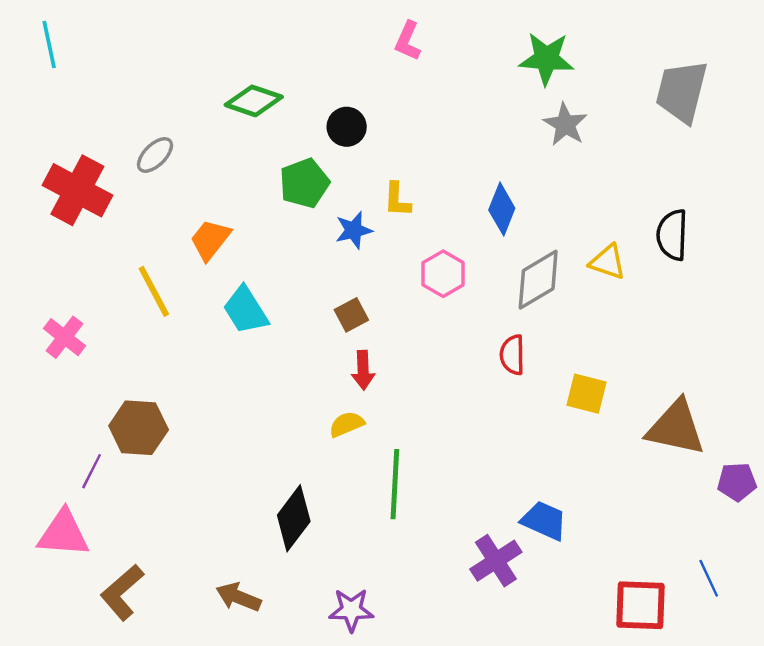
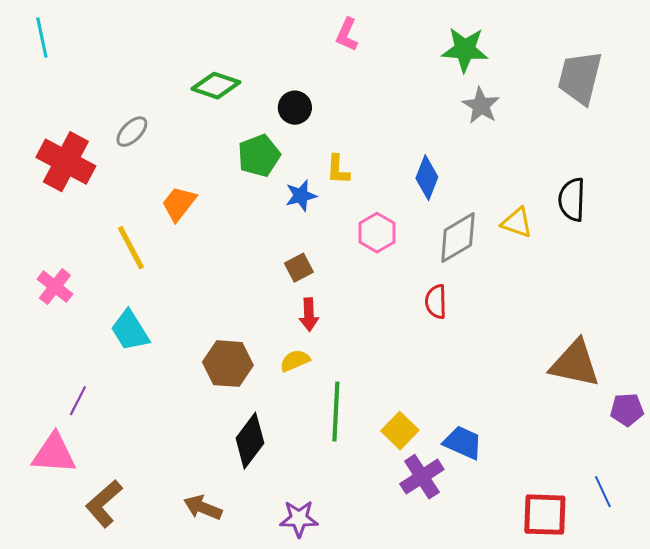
cyan trapezoid: (246, 310) -> (130, 331), moved
yellow square: (586, 394) -> (400, 431), moved, turned 30
brown hexagon: (139, 428) -> (228, 364), moved

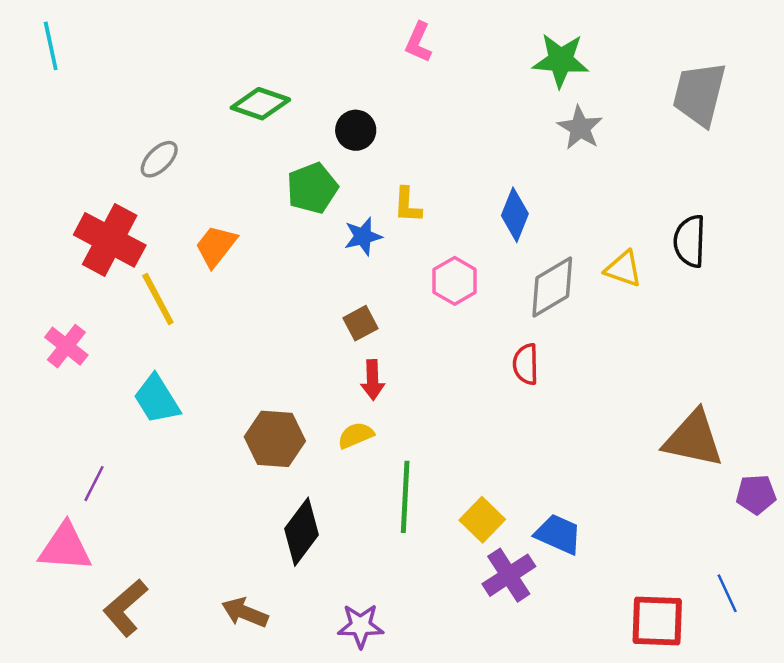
red cross: (66, 162) -> (110, 240), moved

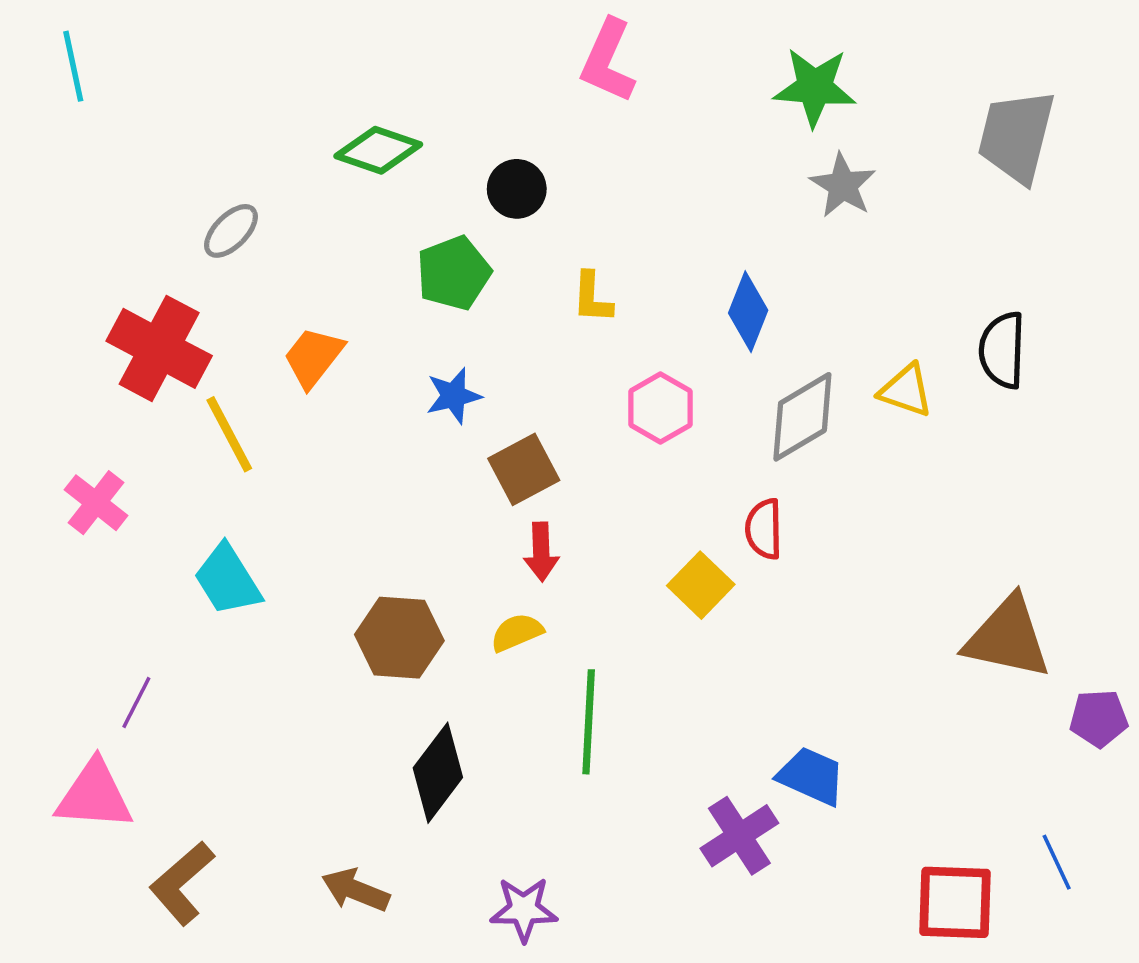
pink L-shape: (418, 42) -> (608, 61), size x1.4
blue star: (363, 236) -> (454, 396), moved
brown square: (361, 323) -> (524, 469), size x1.4
yellow square: (482, 520) -> (701, 585), moved

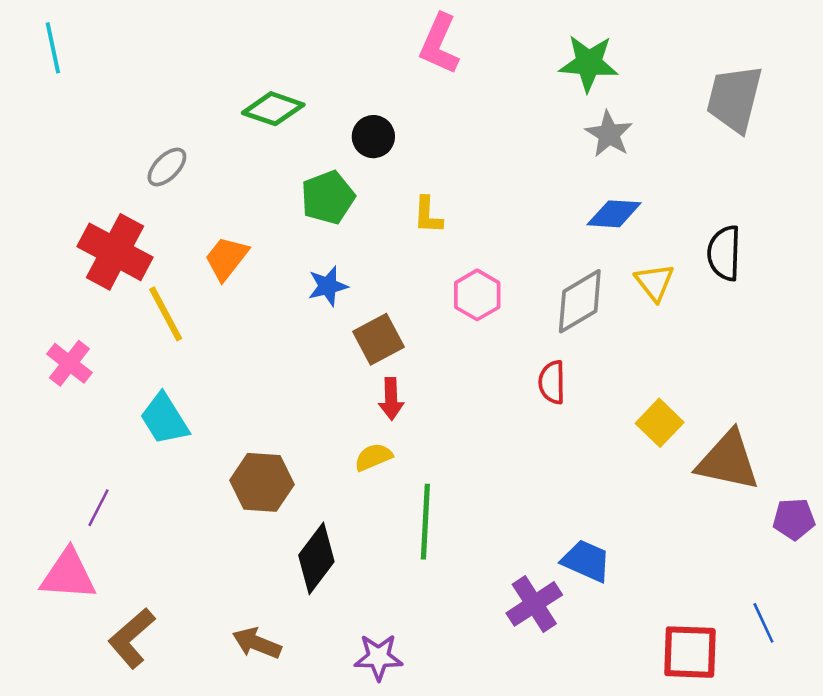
blue diamond: (748, 312) -> (614, 214), moved, turned 72
yellow triangle: (906, 390) -> (655, 282), turned 33
yellow square: (701, 585) -> (660, 423), moved
brown hexagon: (399, 638) -> (262, 482), moved

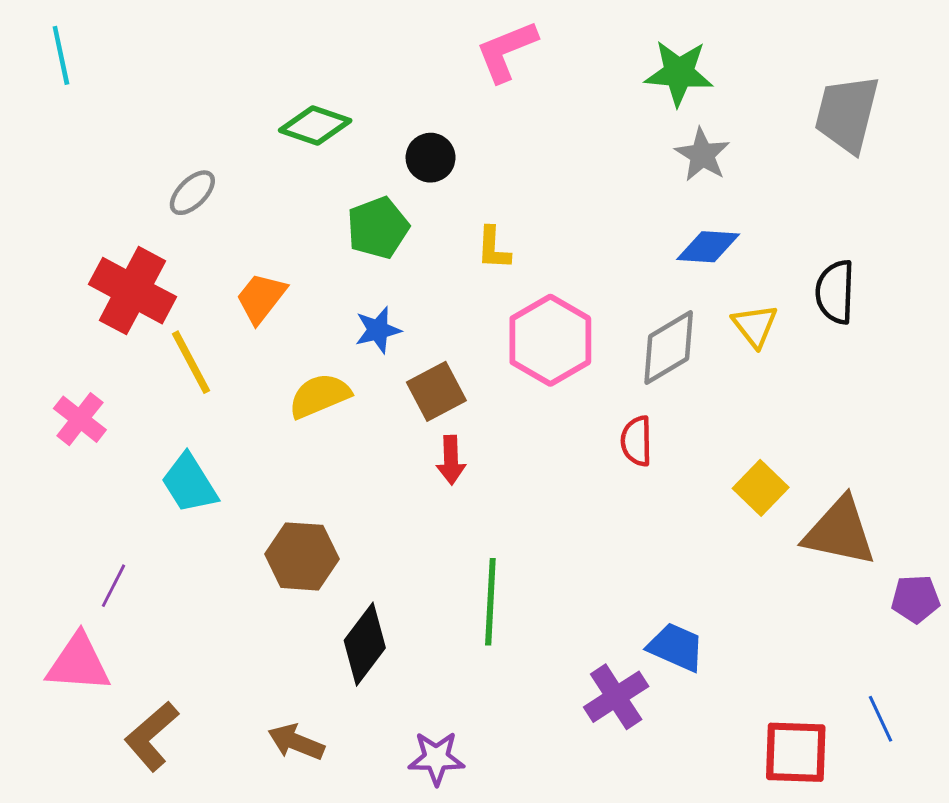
pink L-shape: (439, 44) -> (506, 51), turned 44
pink hexagon: (477, 295) -> (550, 340), size x1.5
yellow semicircle: (373, 457) -> (319, 396), moved, size x1.4

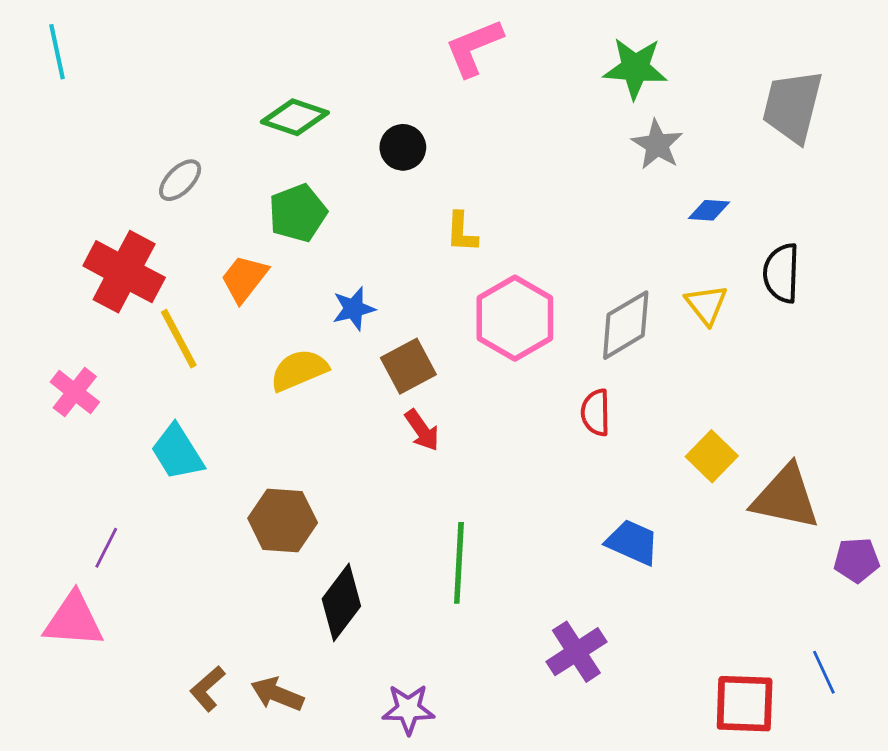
green pentagon: (378, 228) -> (298, 213), moved
blue diamond: (708, 247) -> (709, 210), moved, size x0.7
red arrow: (451, 460) -> (422, 430), turned -33
blue trapezoid: (676, 647) -> (632, 542), moved
brown L-shape: (151, 736) -> (207, 689), moved, size x0.7

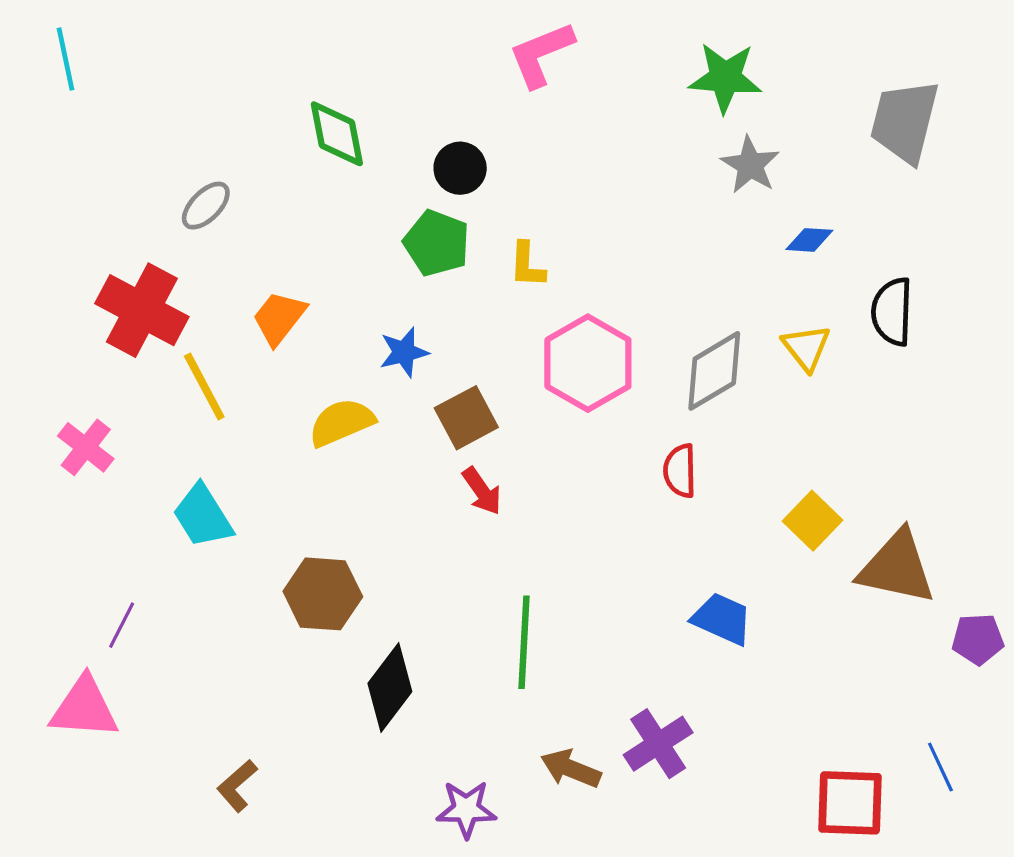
green diamond: (295, 117) -> (337, 134), turned 60
green pentagon: (298, 213) -> (437, 243), moved, turned -30
brown arrow: (277, 694) -> (571, 769), moved

